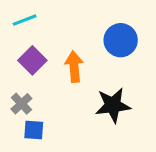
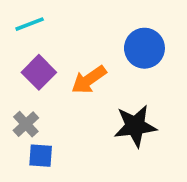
orange arrow: (74, 67) -> (89, 80), turned -120

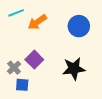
purple square: (39, 72) -> (34, 60), moved
orange arrow: (89, 80) -> (37, 22), moved

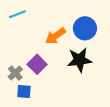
orange arrow: (37, 22) -> (56, 36), moved
black star: (74, 69) -> (80, 60), moved

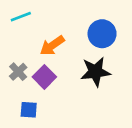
orange arrow: (56, 36) -> (52, 46), moved
gray cross: (15, 73) -> (18, 72), moved

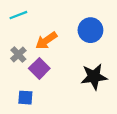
gray cross: (18, 72) -> (18, 55), moved
black star: (95, 72) -> (94, 77), moved

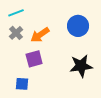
gray cross: (18, 55) -> (16, 33), moved
purple square: (39, 68) -> (34, 59), turned 30

